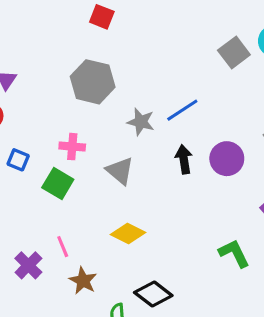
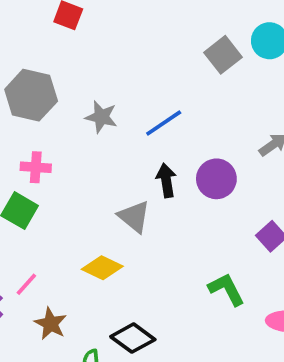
gray hexagon: (93, 82) -> (31, 95), moved
gray star: (141, 122) -> (101, 117), moved
gray triangle: (120, 171) -> (134, 217), moved
pink line: (63, 247) -> (26, 284), turned 65

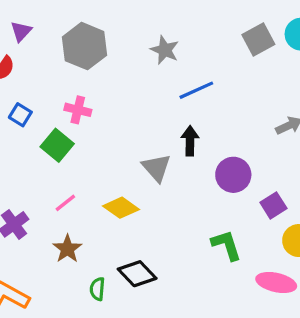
gray star: (101, 117) -> (165, 50), moved
purple circle: (216, 179) -> (233, 175), moved
pink line: (26, 284) -> (65, 203), moved

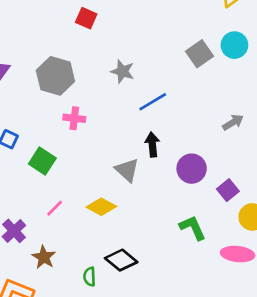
pink cross: (78, 110) -> (74, 118), moved
brown star: (67, 249) -> (44, 257), moved

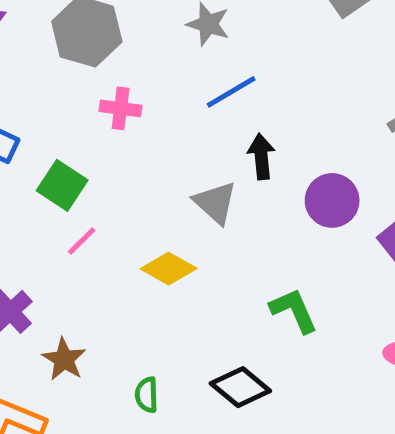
blue line: (153, 102) -> (231, 92), moved
pink line: (55, 208) -> (82, 241), moved
green L-shape: (193, 228) -> (294, 311), moved
black diamond: (121, 260) -> (240, 387), moved

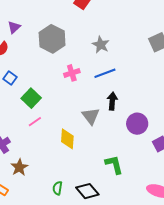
pink cross: (121, 108) -> (72, 73), moved, turned -35
yellow diamond: (169, 269) -> (67, 139), turned 55
green semicircle: (147, 395) -> (58, 188), moved

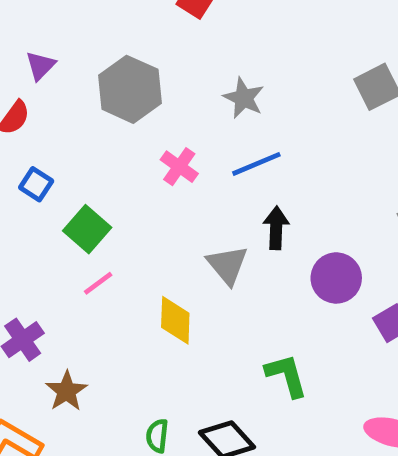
pink cross: (72, 73) -> (179, 167), turned -35

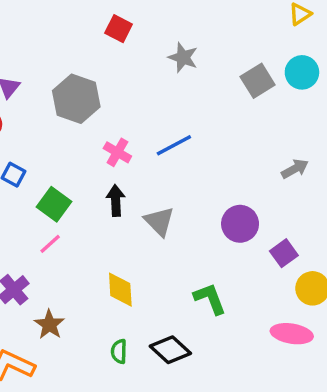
gray star: (244, 98) -> (183, 57), moved
black arrow: (276, 228) -> (116, 200), moved
pink line: (98, 283) -> (50, 244), moved
yellow diamond: (175, 320) -> (120, 290), moved

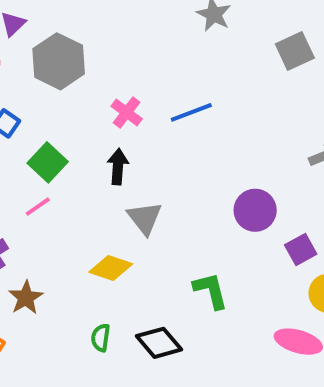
gray hexagon: (76, 99) -> (59, 61), moved
gray triangle: (159, 221) -> (145, 218), moved
yellow diamond: (120, 290) -> (111, 268), turned -75

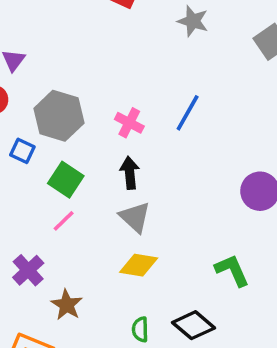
gray hexagon: (59, 61) -> (59, 116), moved
blue line: (191, 112) -> (188, 113), turned -30
gray triangle: (145, 218) -> (135, 217), moved

